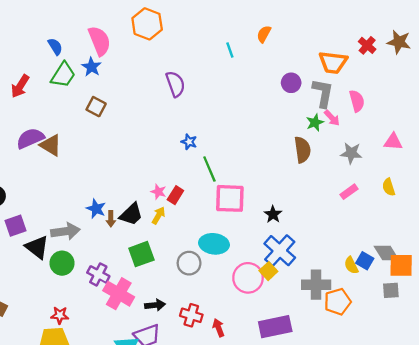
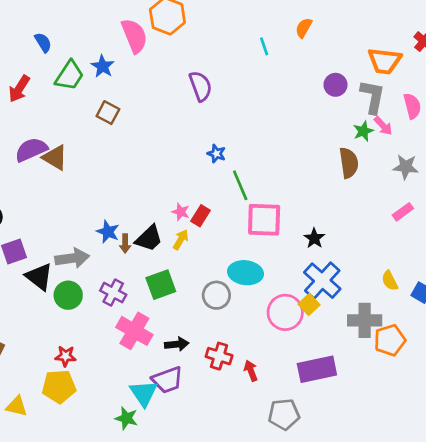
pink semicircle: (99, 41) -> (134, 36), moved
blue semicircle: (55, 47) -> (43, 42), moved
yellow semicircle: (351, 265) -> (390, 281), moved
purple cross: (98, 274) -> (113, 293), moved

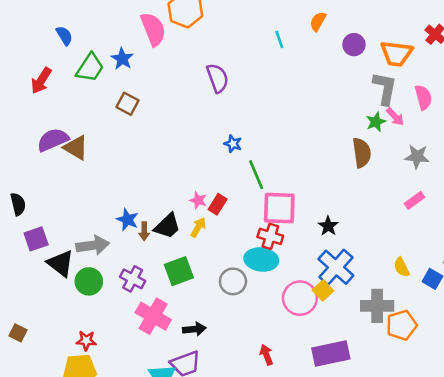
purple circle: (335, 85) -> (354, 45), moved
red cross: (219, 356) -> (270, 236), moved

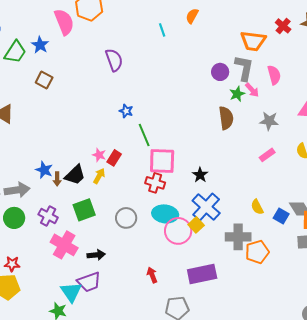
purple circle: (354, 45) -> (220, 72), moved
cyan ellipse: (261, 260) -> (165, 214), moved

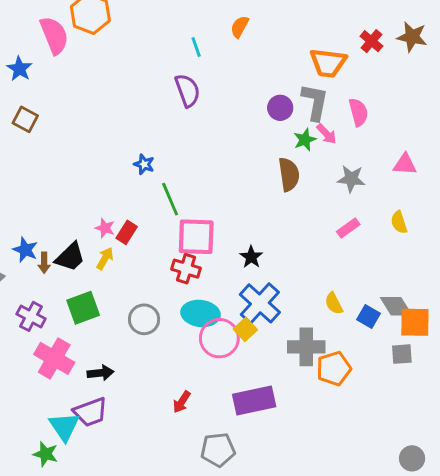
purple semicircle: (114, 60) -> (187, 90), moved
red arrow: (152, 275) -> (182, 402), turned -126

